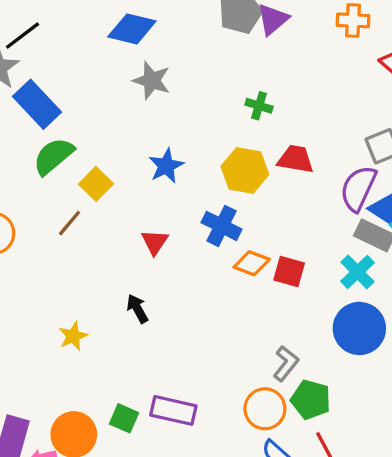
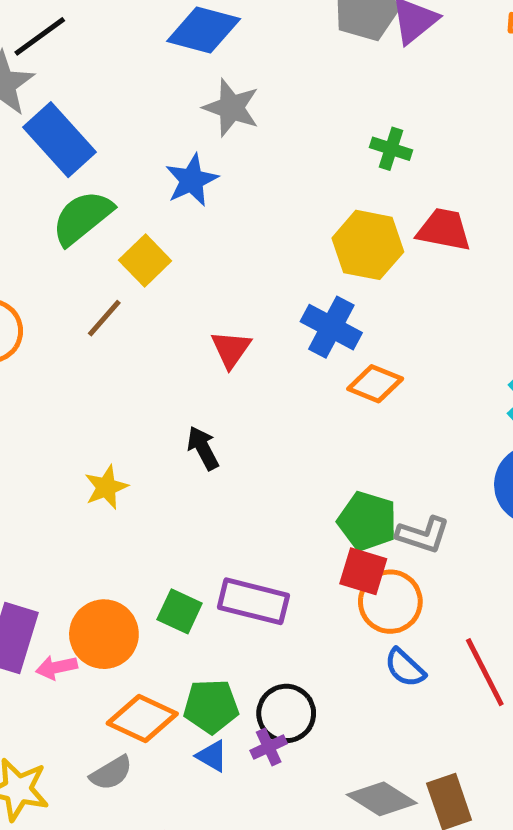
blue star: (166, 166) -> (192, 180), moved
red square: (289, 271) -> (363, 571), moved
gray L-shape: (286, 364) -> (423, 535), turned 68
green pentagon: (311, 400) -> (367, 521), moved

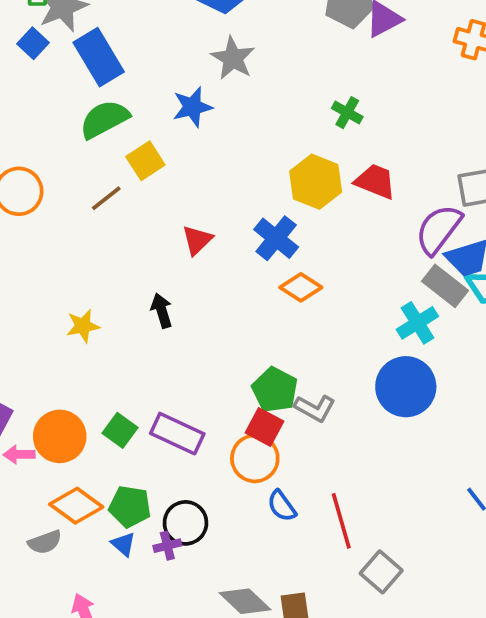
orange circle: (390, 602) -> (255, 458), moved

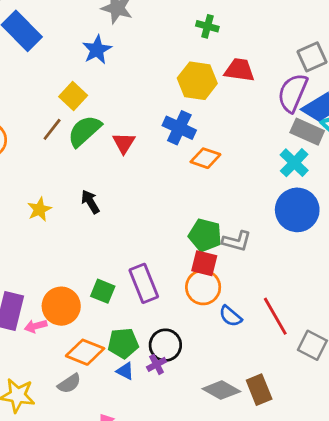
green semicircle: (104, 119) -> (84, 131), moved
black arrow: (162, 311) -> (90, 202), moved
yellow star: (83, 326) -> (39, 209), moved
purple rectangle: (177, 434) -> (144, 283), turned 57

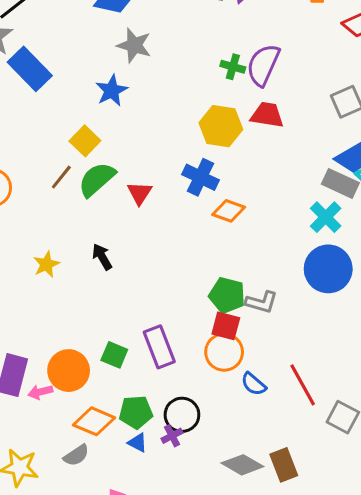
purple semicircle: (293, 93) -> (263, 65), moved

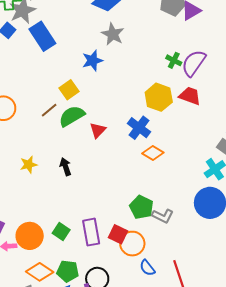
red square: (226, 326) -> (118, 234), moved

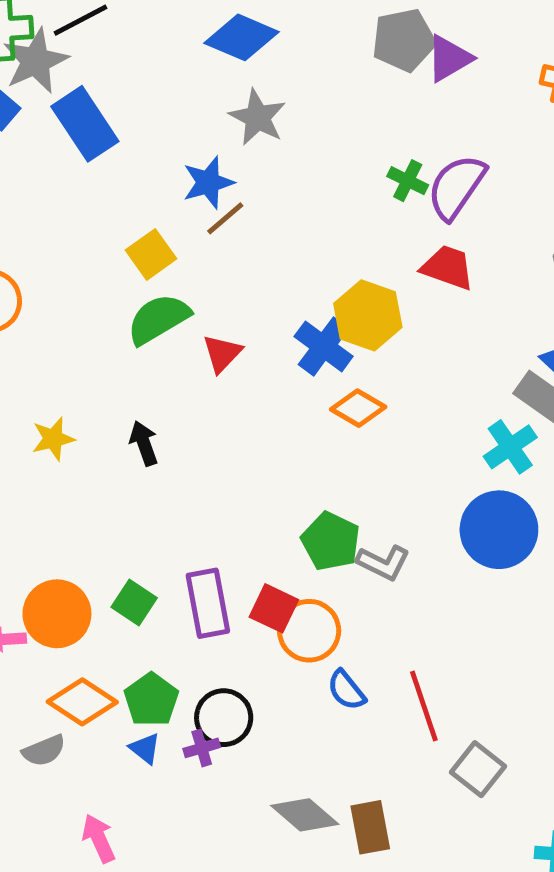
yellow hexagon: (159, 97) -> (368, 315), moved
brown line: (49, 110) -> (225, 218), moved
green pentagon: (68, 271) -> (151, 700), turned 30

